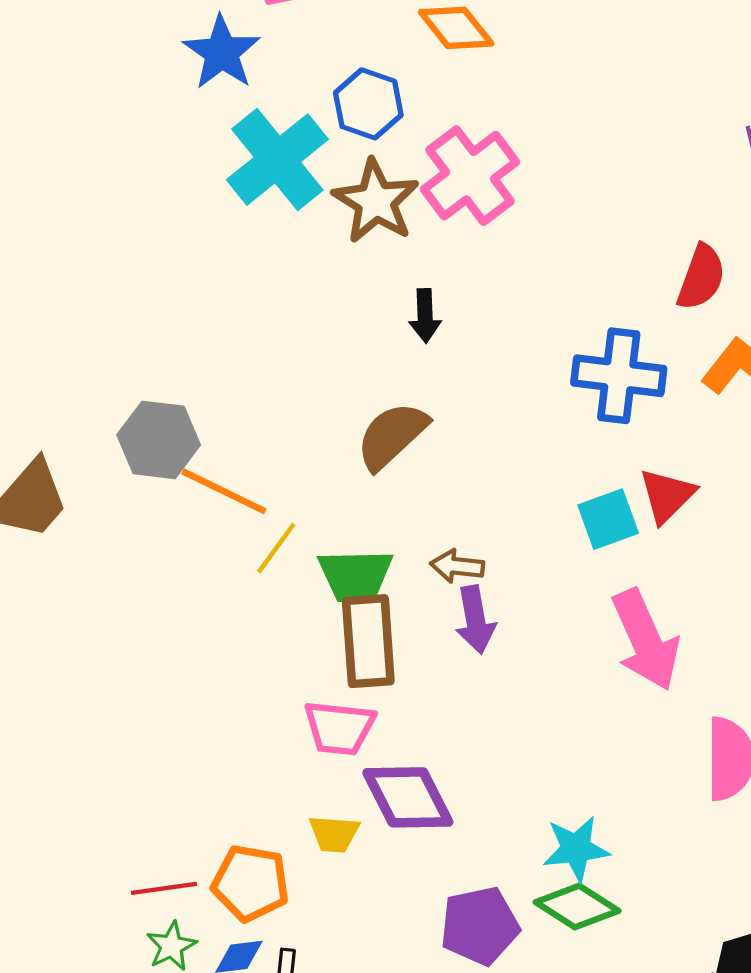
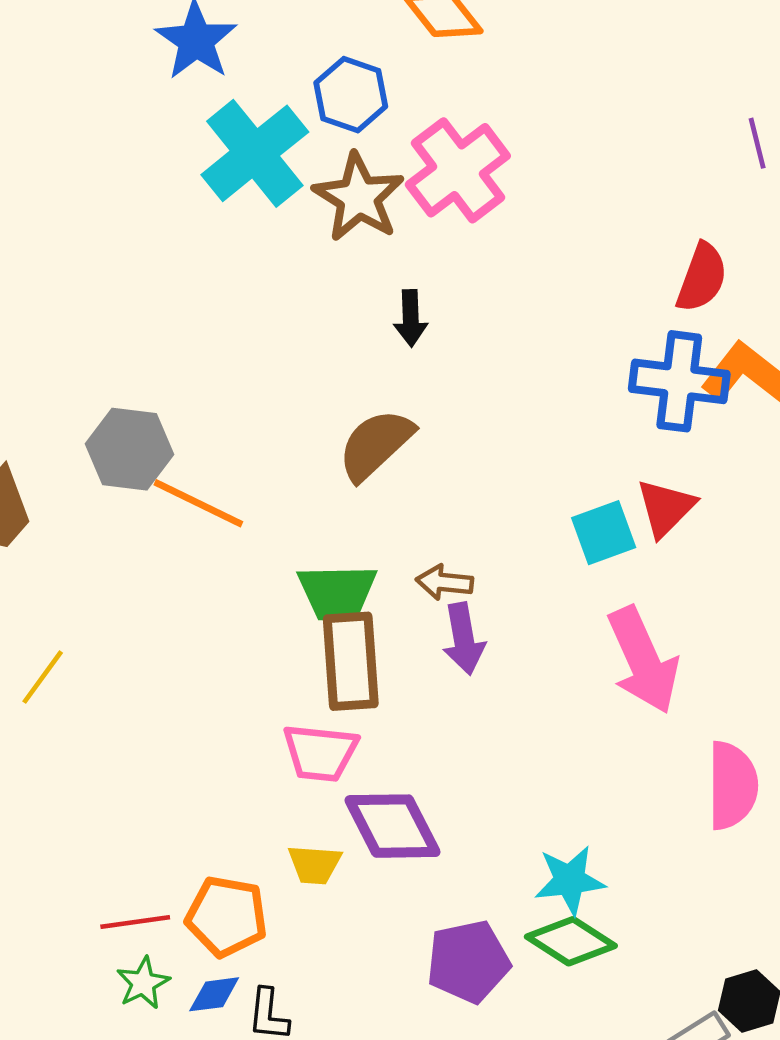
blue cross: (619, 376) -> (679, 381), moved
yellow line: (276, 548) -> (43, 677), moved

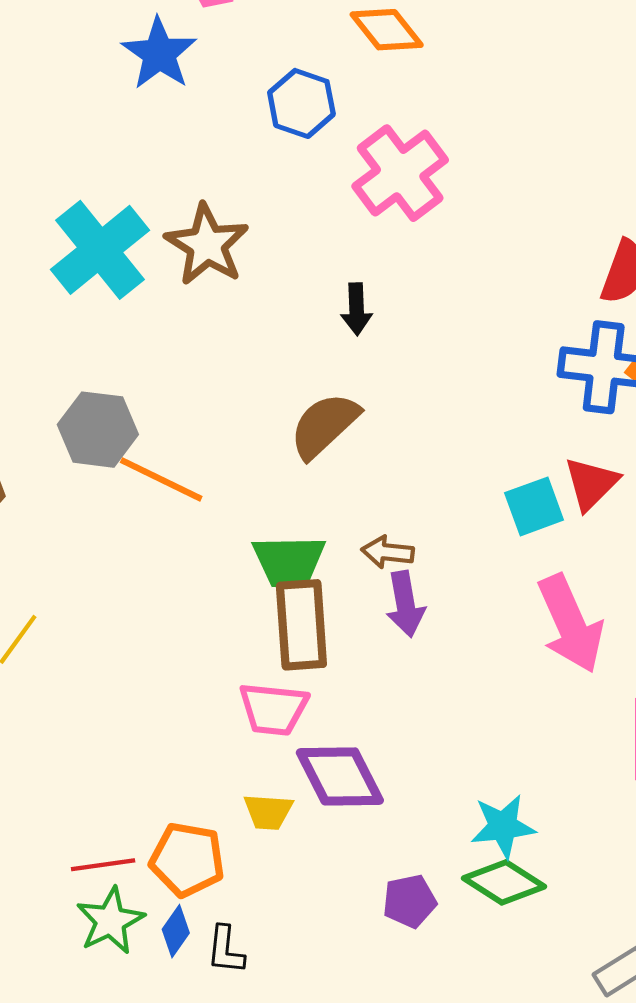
cyan cross: (255, 153) -> (100, 250), moved
brown star: (359, 197) -> (207, 245), moved
purple pentagon: (468, 962) -> (409, 901), size x0.7
green star: (143, 983) -> (110, 921), size x1.4
blue diamond: (214, 994) -> (176, 931), turned -48

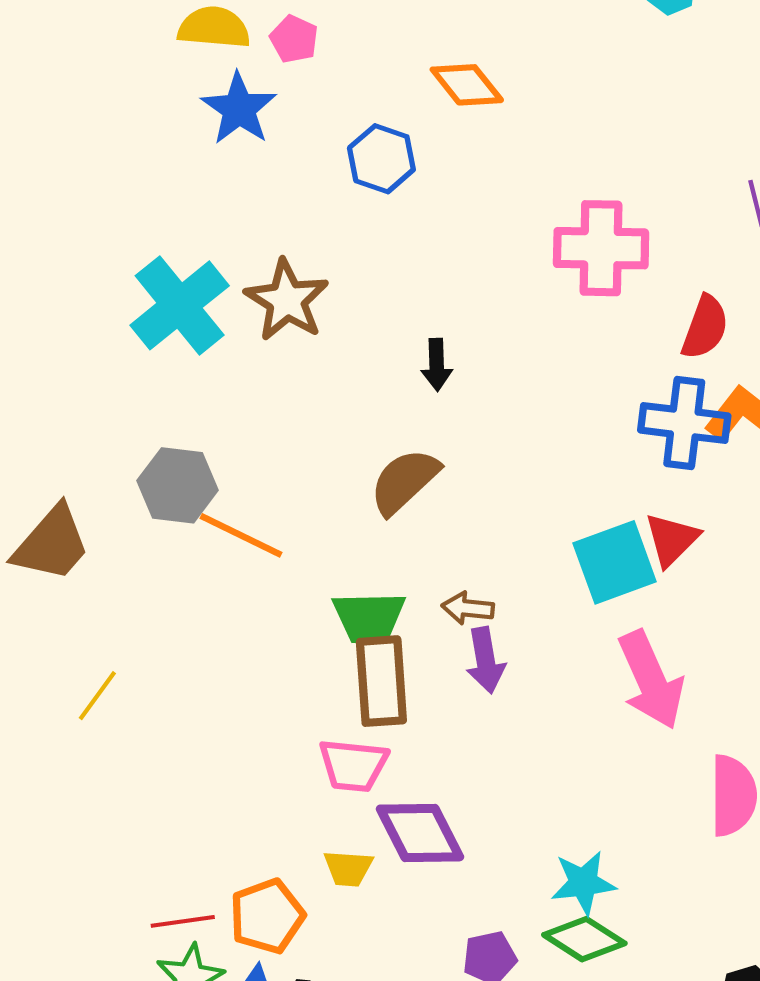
pink cross: (400, 173) -> (601, 248), moved, turned 38
cyan square: (534, 506) -> (615, 562), size x1.4
orange pentagon: (187, 860) -> (267, 916), turned -30

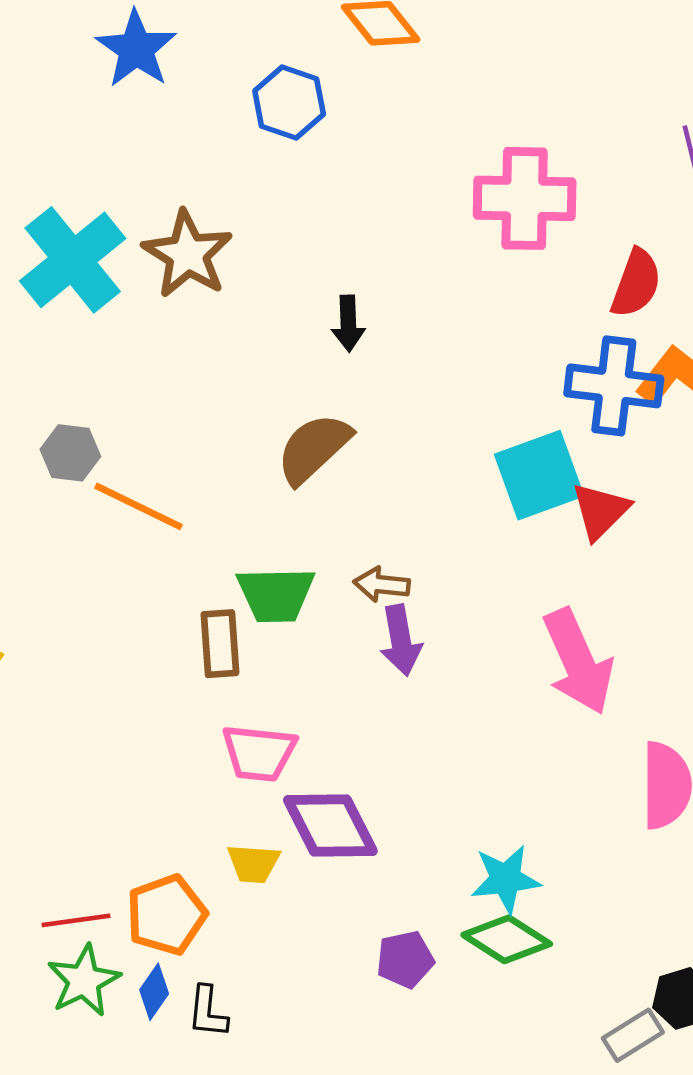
gray hexagon: (178, 485) -> (70, 453), size x0.7
cyan square: (615, 562) -> (539, 475), moved
brown rectangle: (381, 681) -> (220, 644), moved, size x0.7

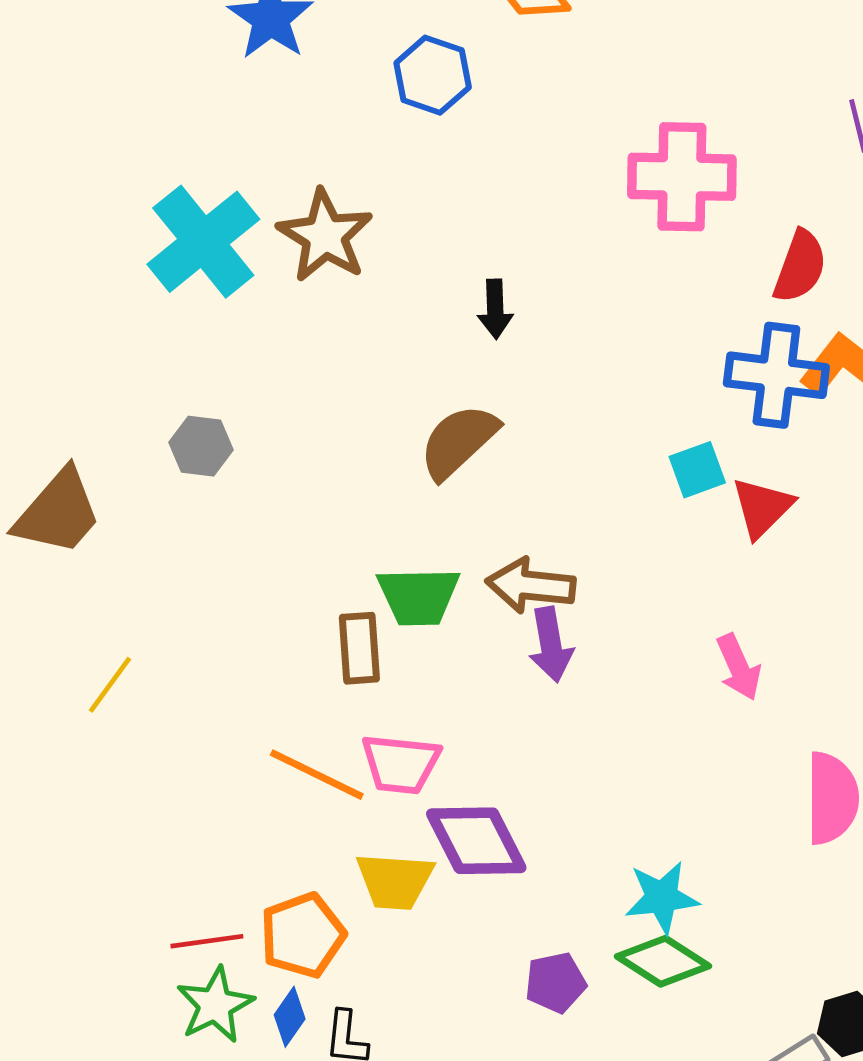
cyan square: (539, 475) -> (697, 470), size x0.6
orange line: (138, 506) -> (317, 775), moved
brown arrow: (382, 585) -> (531, 586), size x1.5
pink arrow: (578, 661) -> (739, 667), size x0.6
yellow trapezoid: (253, 863) -> (395, 881), size x1.4

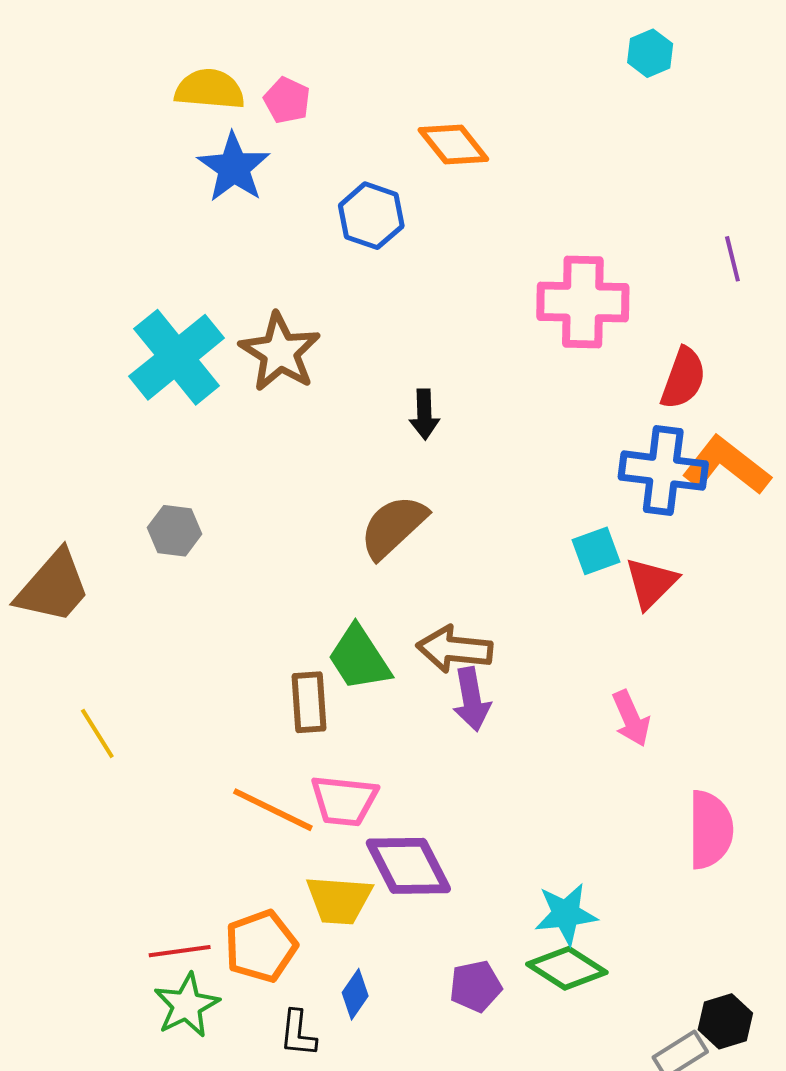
green trapezoid: (418, 596) -> (359, 658), turned 58
yellow line: (110, 685) -> (97, 733), turned -68
blue diamond: (290, 1017) -> (355, 994), moved

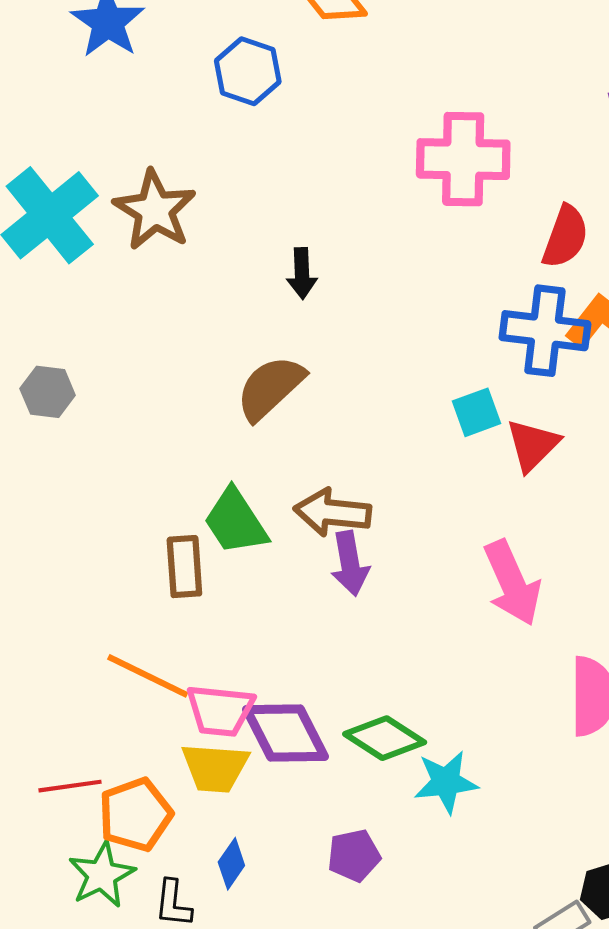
pink arrow: (631, 718) -> (512, 583), size x1.5
pink trapezoid: (344, 801) -> (220, 711), moved
red line: (180, 951) -> (70, 786), moved
green diamond: (567, 968) -> (385, 738), moved
green star: (187, 1005) -> (102, 875), moved

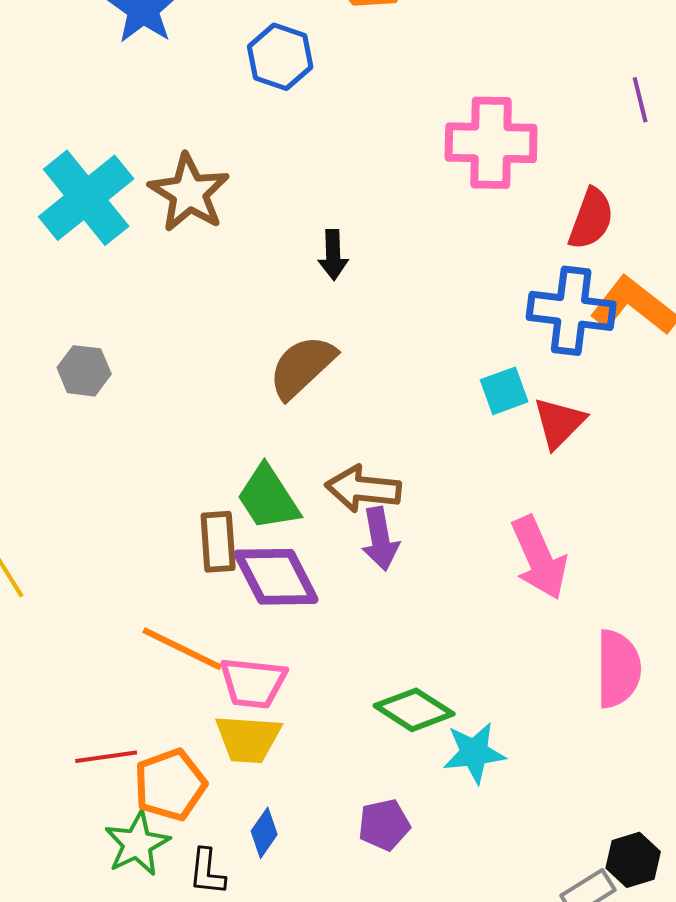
purple diamond: (286, 733) -> (276, 577), moved

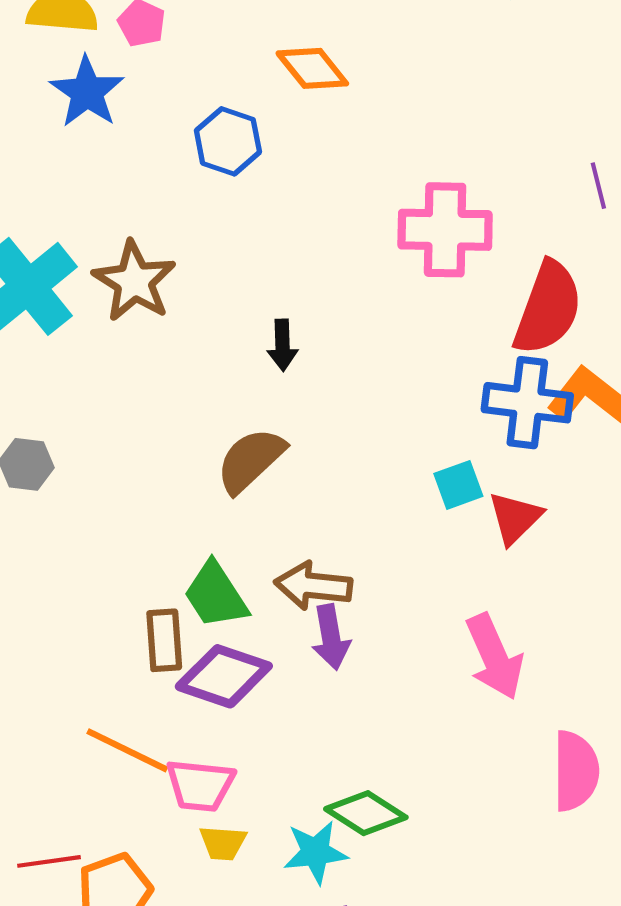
red semicircle: (591, 219) -> (548, 308), size x1.5
purple diamond: (276, 577) -> (224, 676), turned -44
yellow trapezoid: (248, 739) -> (223, 843), moved, size x0.7
cyan star: (474, 753) -> (315, 852), moved

